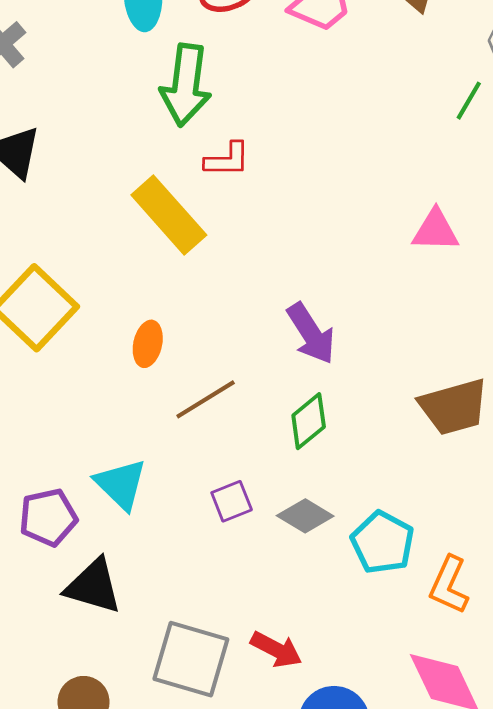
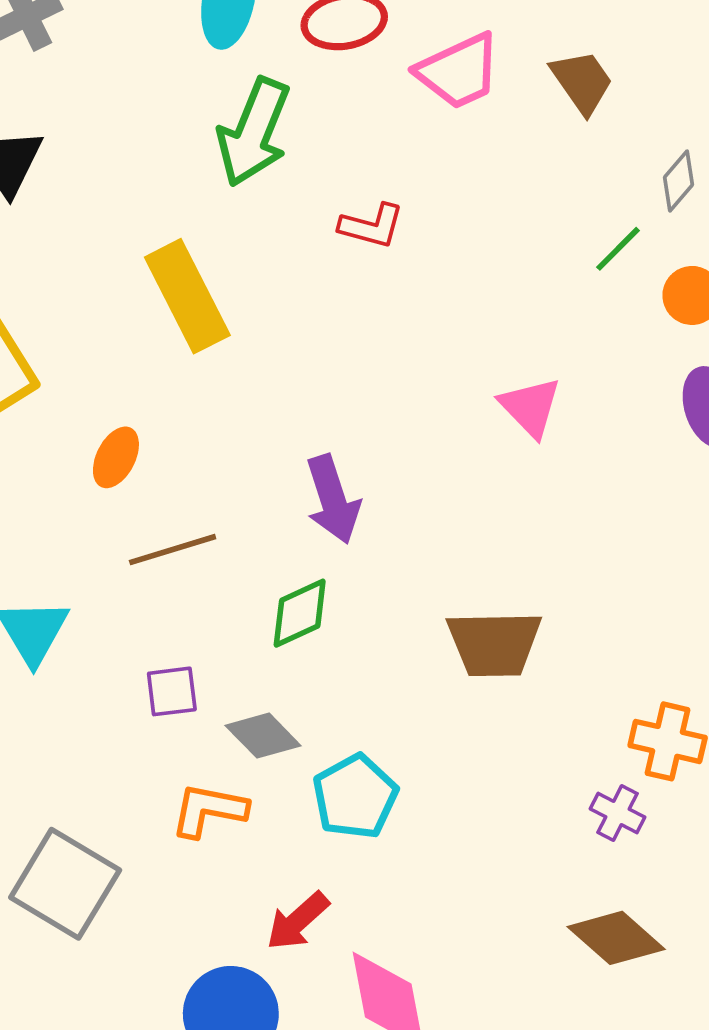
red L-shape: (227, 160) -> (372, 226), moved
pink triangle: (435, 230) -> (530, 407), turned 30
orange L-shape: (449, 585) -> (209, 810), moved, turned 62
red arrow: (276, 649) -> (298, 921), moved, turned 96

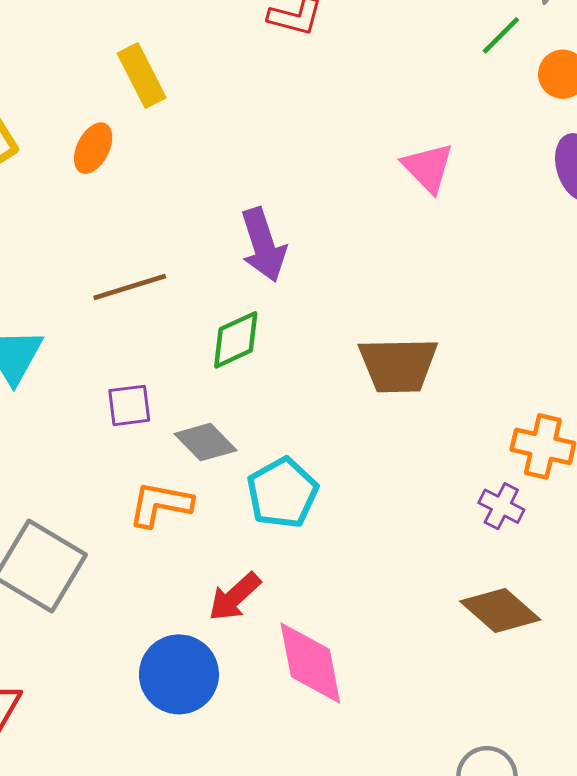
yellow rectangle: (187, 296) -> (142, 76), size x0.7
orange ellipse: (116, 457) -> (93, 148), moved

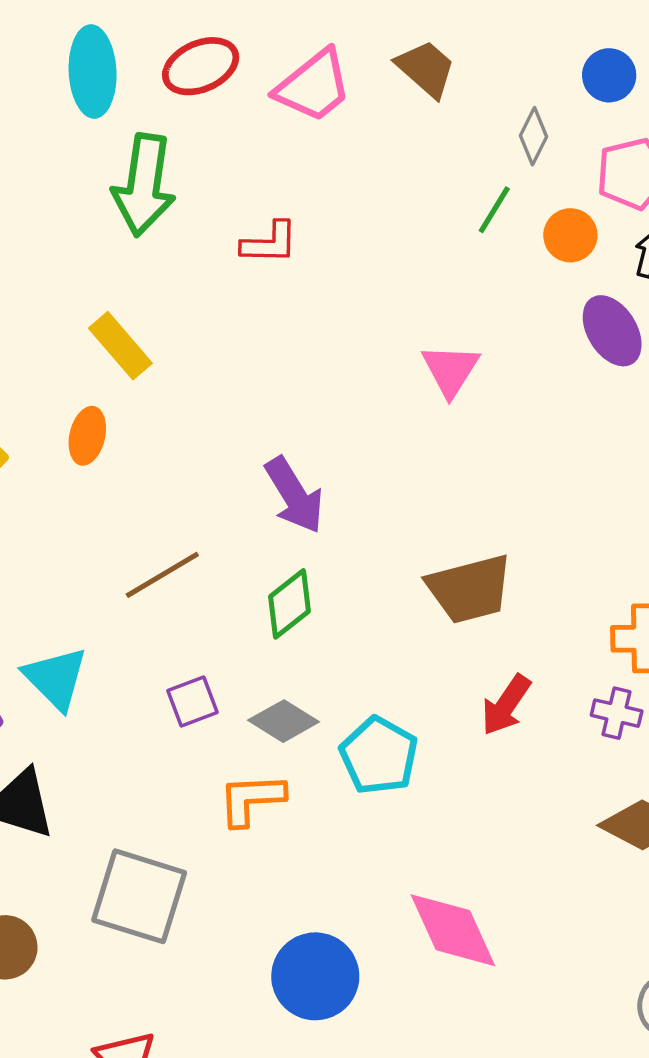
pink triangle: (428, 168) -> (450, 370), turned 30
red arrow: (235, 597) -> (506, 705), moved

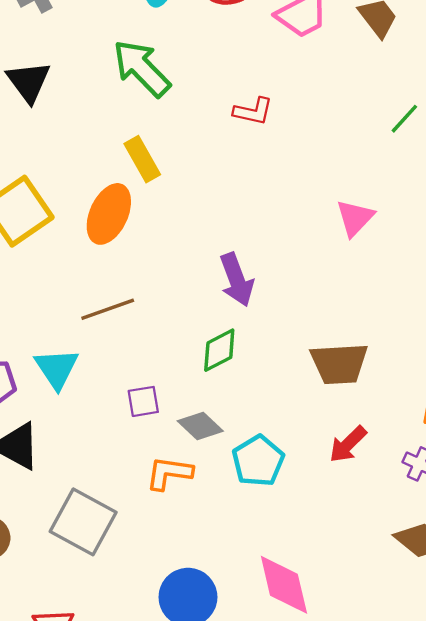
green arrow: (144, 185) -> (142, 68), moved, turned 116
orange ellipse: (87, 436) -> (109, 214), size x1.6
brown line: (162, 575) -> (108, 309), moved

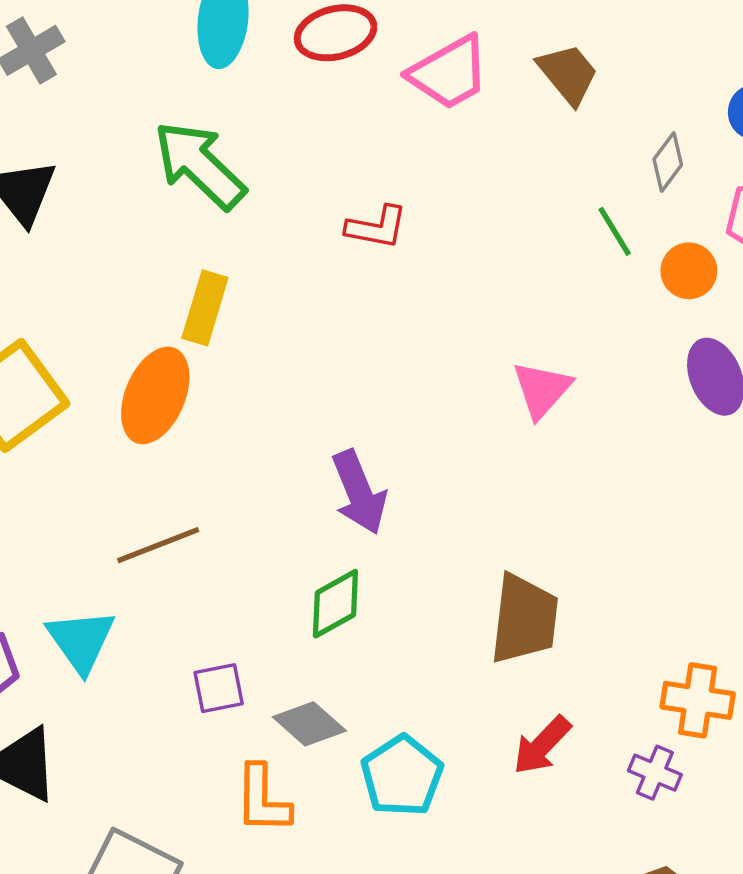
green line: (404, 119) -> (615, 231), turned -72
yellow rectangle: (142, 159) -> (205, 308), turned 48
brown trapezoid: (339, 364) -> (524, 619), turned -78
orange L-shape: (169, 473) -> (263, 799), turned -96

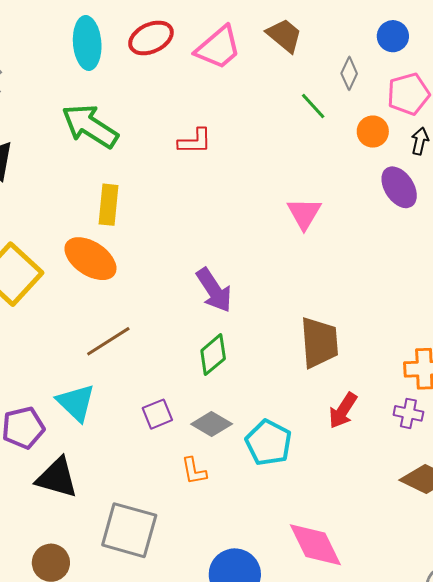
green line: (615, 231) -> (313, 106), moved
orange ellipse: (155, 395) -> (90, 259), turned -68
orange L-shape: (263, 799) -> (194, 471), size x0.7

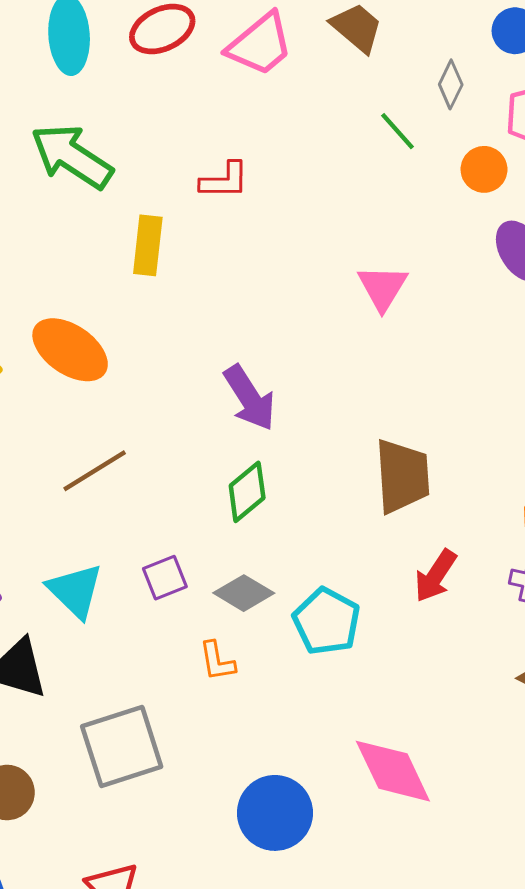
yellow rectangle: (108, 205) -> (148, 245), moved
cyan triangle: (76, 403) -> (75, 591), moved
gray square: (129, 530) -> (122, 746), turned -34

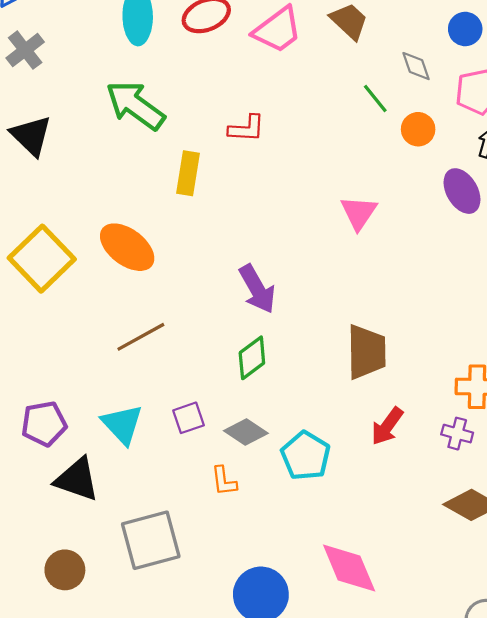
gray diamond: (451, 84) -> (416, 66), turned -48
orange circle: (484, 169) -> (418, 129), moved

